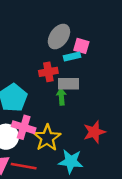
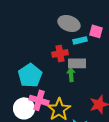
gray ellipse: (59, 37) -> (69, 23), turned 75
pink square: (81, 46) -> (96, 31), moved

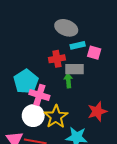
pink square: (96, 31) -> (94, 53), moved
pink cross: (39, 100) -> (39, 95), moved
white circle: (24, 108) -> (33, 116), moved

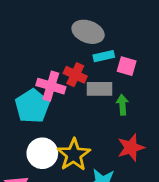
red cross: (57, 59) -> (75, 75), turned 35
green arrow: (68, 81) -> (122, 105), moved
pink cross: (39, 95) -> (51, 86), moved

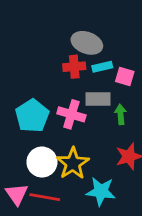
red cross: (75, 75) -> (74, 67), moved, turned -30
pink cross: (51, 86) -> (71, 114), moved

